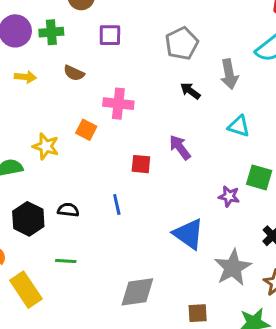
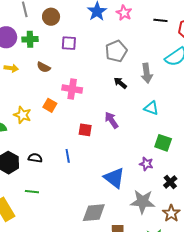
purple star: (229, 196) -> (146, 164), moved
gray star: (233, 267) -> (143, 202), turned 30
gray diamond: (137, 292) -> (94, 213), moved

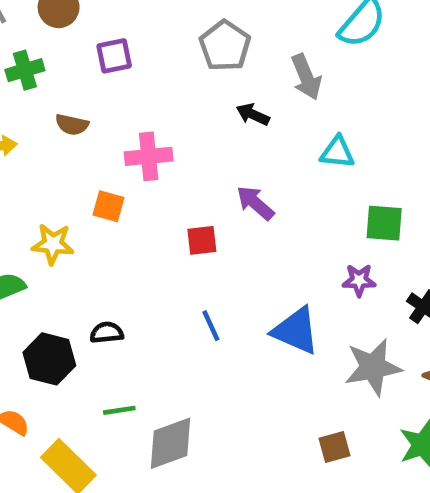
blue line: (68, 156) -> (211, 326), moved
gray diamond: (94, 213) -> (170, 443), moved

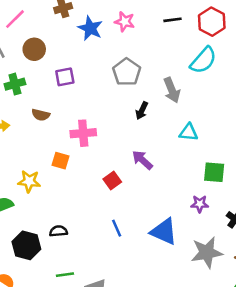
black arrow: (253, 114) -> (142, 111), turned -90
red square: (202, 240) -> (112, 180), turned -30

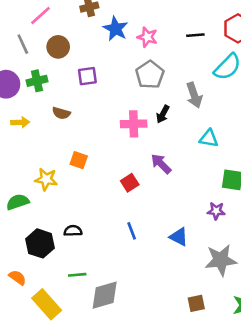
black line: (172, 20) -> (195, 35), moved
pink star: (125, 22) -> (147, 37), moved
pink cross: (83, 133) -> (134, 124), moved
blue triangle: (164, 232) -> (179, 237), size x0.7

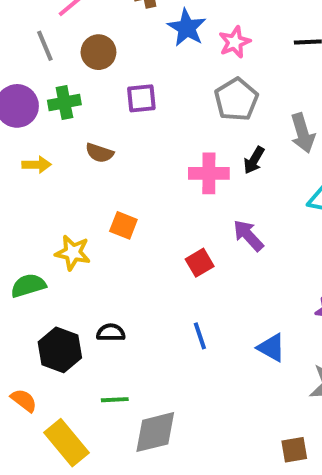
pink star: (147, 37) -> (235, 42), turned 30

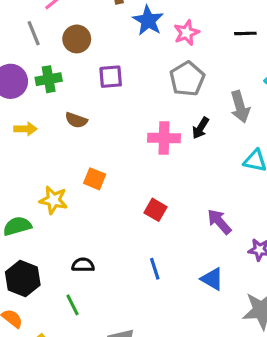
purple arrow: (248, 236) -> (219, 222), moved
red square: (200, 263) -> (156, 210), turned -30
black hexagon: (60, 350) -> (23, 278), moved
green line: (115, 400) -> (72, 305), moved, turned 65

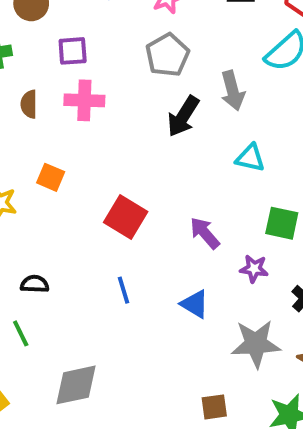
brown semicircle: (76, 120) -> (29, 104), turned 70
black arrow: (201, 128) -> (183, 116), size x1.5
pink cross: (164, 138) -> (84, 100), moved
red square: (156, 210) -> (126, 217), size x1.5

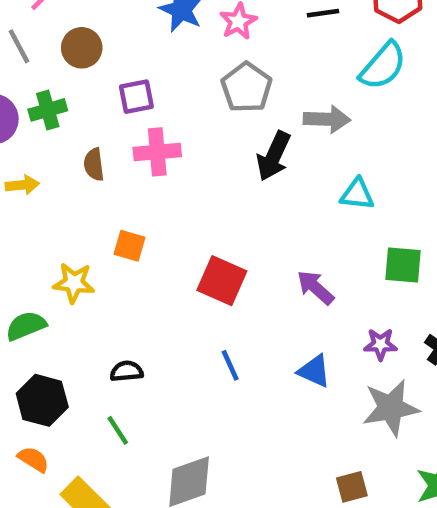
gray arrow: (233, 91) -> (327, 119), turned -66
purple star: (254, 269) -> (380, 344), moved

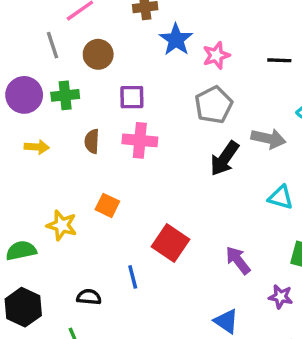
purple star: (380, 344) -> (281, 297), moved
blue line: (230, 365) -> (133, 277), moved

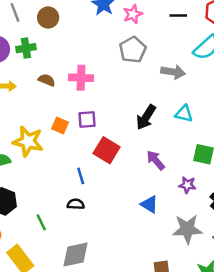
purple square: (132, 97) -> (87, 119), moved
brown semicircle: (92, 141) -> (47, 80), turned 112
black arrow: (225, 159) -> (146, 117), moved
yellow star: (62, 225) -> (28, 141), size x1.4
black semicircle: (89, 297) -> (76, 204), moved

